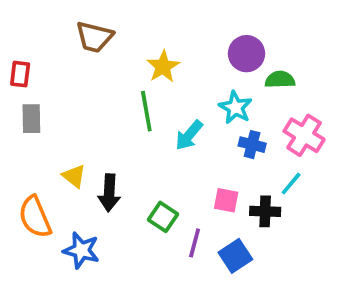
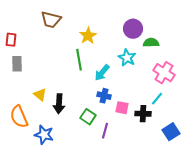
blue cross: (252, 145) -> (104, 96), moved
blue square: (235, 256) -> (171, 132), moved

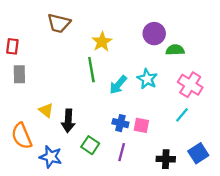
cyan star: (127, 58) -> (147, 79), moved
blue cross: (104, 96) -> (120, 123), moved
black cross: (143, 114) -> (166, 159), moved
green square: (88, 117) -> (90, 145), moved

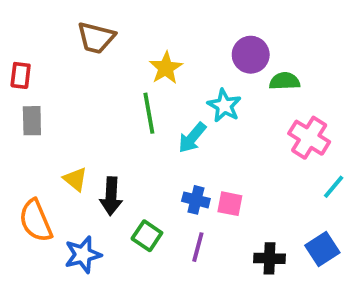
cyan star: (147, 79) -> (224, 106), moved
cyan line: (182, 115) -> (334, 187), moved
blue star: (51, 157) -> (83, 255), turned -30

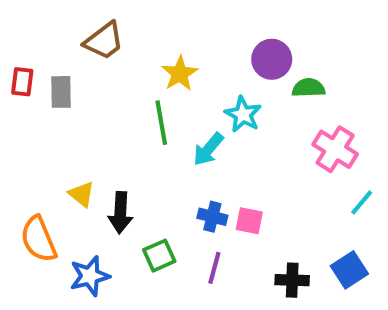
brown trapezoid: (96, 38) -> (104, 41), turned -51
gray rectangle: (32, 121) -> (61, 92), moved
green square: (147, 236) -> (159, 256), turned 32

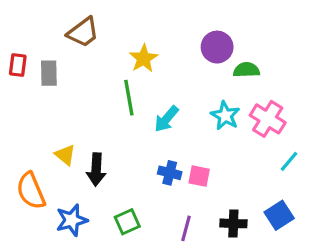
cyan star: (243, 114) -> (225, 116), moved
green square: (159, 256) -> (127, 222), moved
purple line: (214, 268) -> (186, 228), moved

